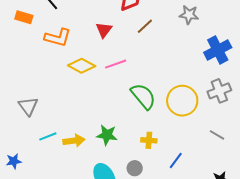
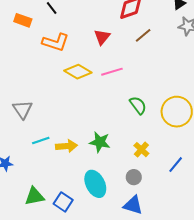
green semicircle: (143, 96) -> (138, 105), size x0.7
yellow cross: (149, 140) -> (141, 150), turned 35
blue line: (176, 161) -> (176, 165), moved
gray circle: (135, 168) -> (134, 177), moved

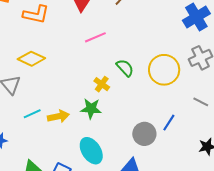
yellow diamond: (78, 72) -> (31, 59), moved
yellow cross: (141, 150) -> (102, 84), moved
gray circle: (134, 177) -> (144, 134), moved, size x1.5

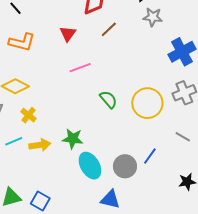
yellow cross: (102, 84) -> (29, 115), moved
cyan ellipse: (91, 151) -> (90, 166), moved

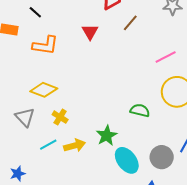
pink line: (80, 68) -> (166, 57), moved
green semicircle: (108, 99) -> (140, 110), moved, turned -30
green star: (73, 139) -> (107, 136), turned -30

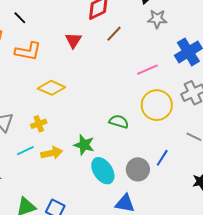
yellow diamond: (44, 90) -> (51, 88), moved
yellow cross: (60, 117) -> (39, 124), turned 35
green star: (107, 136) -> (84, 145), turned -30

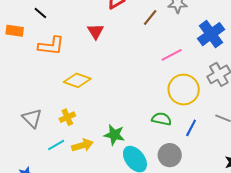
brown line: (114, 34) -> (150, 18), moved
green semicircle: (119, 122) -> (162, 119), moved
blue line: (162, 158) -> (191, 128), moved

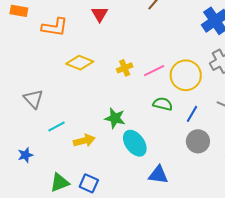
pink line: (172, 55) -> (154, 71), moved
yellow cross: (67, 117) -> (125, 68), moved
yellow arrow: (82, 145) -> (84, 141), moved
gray circle: (170, 155) -> (198, 141), moved

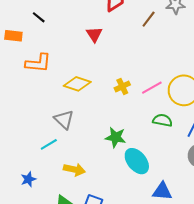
orange L-shape: (55, 27) -> (38, 63), moved
gray triangle: (33, 99) -> (64, 120), moved
cyan line: (57, 127) -> (49, 144), moved
yellow arrow: (84, 141) -> (74, 170), moved, turned 30

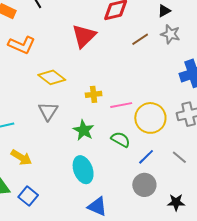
red triangle: (94, 34) -> (84, 36), size x1.5
gray triangle: (64, 120) -> (48, 111), moved
green star: (116, 137) -> (84, 130), moved

